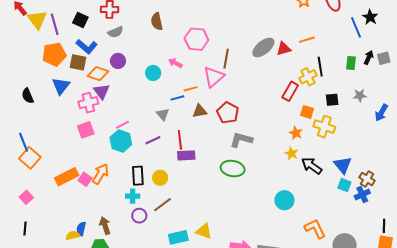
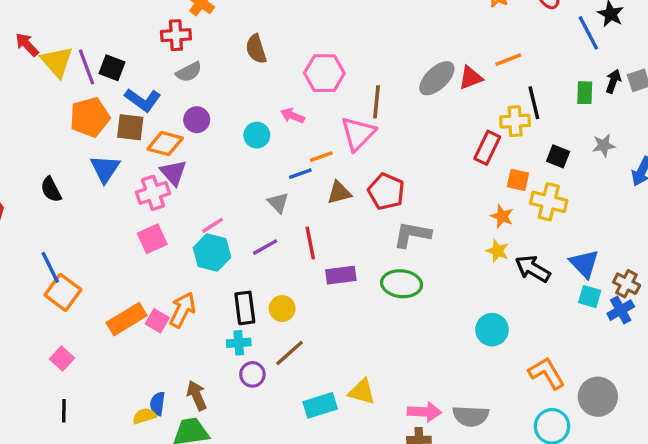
black square: (80, 20) -> (112, 68), moved
yellow cross: (308, 77) -> (515, 121), turned 30
black square: (332, 100) -> (558, 156), turned 32
purple rectangle: (186, 155) -> (341, 275), moved

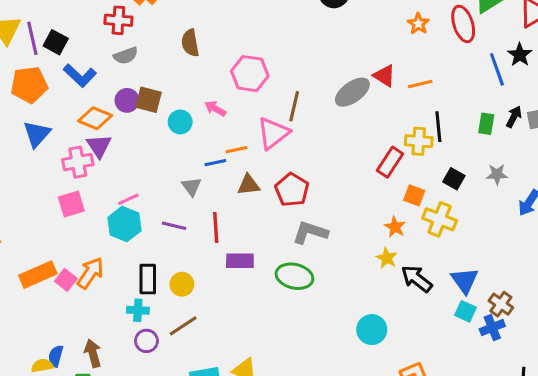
red triangle: (471, 78) -> (384, 76), moved, turned 45
brown square: (130, 127) -> (149, 100), moved
purple line: (265, 247) -> (174, 226), turned 35

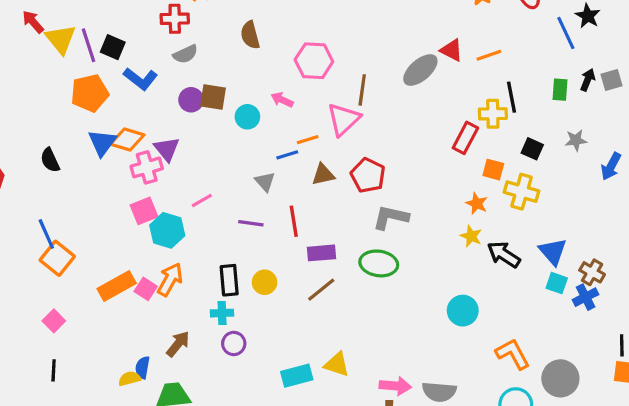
orange diamond: (95, 118) -> (127, 139), moved
cyan hexagon: (124, 224) -> (167, 230), moved
brown line: (183, 326) -> (321, 290), moved
brown arrow: (93, 353) -> (178, 344), moved, turned 60

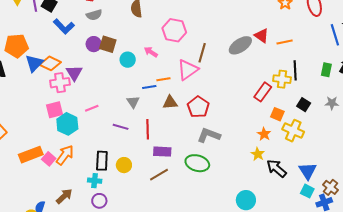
orange pentagon: (90, 93) -> (16, 46), moved

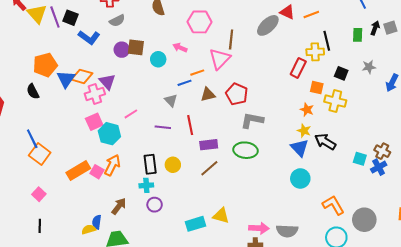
blue triangle: (308, 171) -> (300, 148), moved

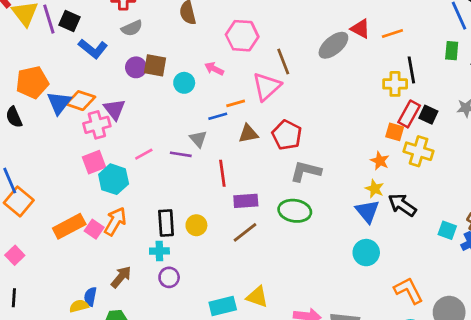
green rectangle: (358, 35) -> (452, 51), moved
brown line: (231, 40) -> (283, 61), turned -30
red rectangle: (298, 68) -> (409, 114), moved
purple line: (163, 127) -> (181, 154), moved

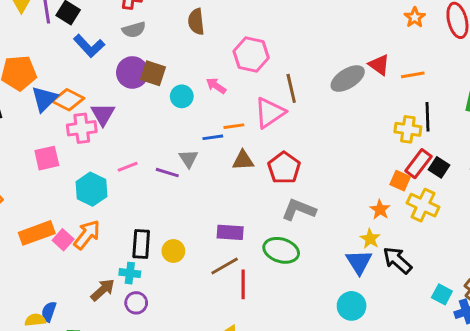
purple circle: (136, 67) -> (132, 72), size x1.4
pink square: (94, 162) -> (47, 158), moved
red line: (222, 173) -> (243, 284), moved
brown arrow: (121, 277) -> (103, 290), moved

